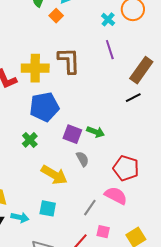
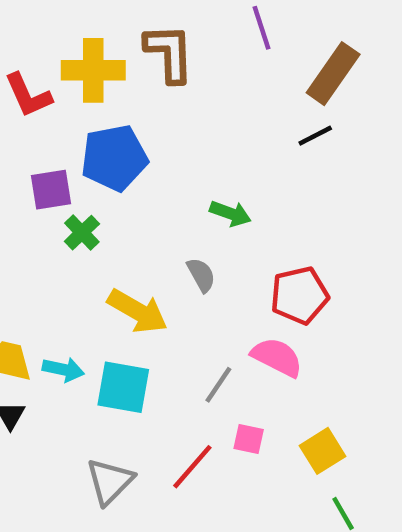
purple square: (72, 134) -> (51, 190), moved, turned -30
red pentagon: (126, 168) -> (299, 295), turned -30
cyan square: (48, 208) -> (123, 387), size x1.4
cyan arrow: (20, 217) -> (63, 369), moved

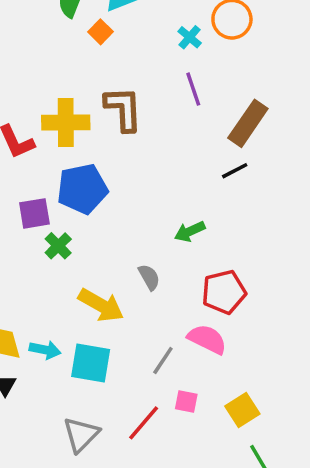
green arrow: (230, 214) -> (190, 231), moved, turned 136

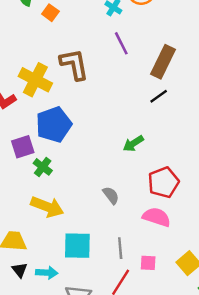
yellow cross: (66, 123) -> (35, 80), turned 36
gray semicircle: (149, 277) -> (111, 195), moved
yellow arrow: (101, 305) -> (47, 207), moved
cyan arrow: (45, 350) -> (47, 273), moved
gray line: (163, 360) -> (120, 248), moved, turned -30

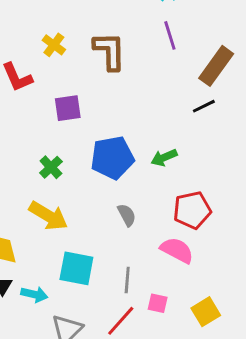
yellow cross: (35, 80) -> (54, 45), moved, size x0.6
blue pentagon: (54, 125) -> (112, 158), moved
purple square: (23, 147) -> (68, 108), moved

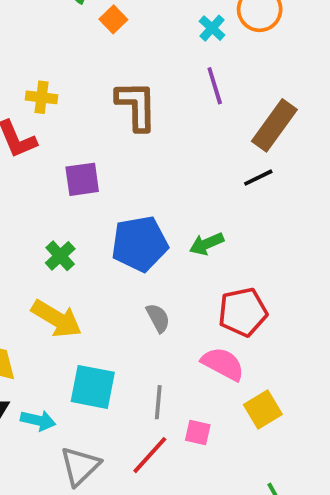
yellow cross: (54, 45) -> (41, 97), moved, turned -30
yellow square: (206, 312) -> (263, 409), moved

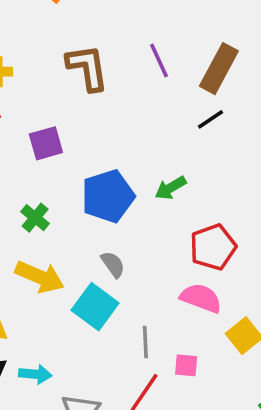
purple line: (215, 86) -> (159, 61), moved
gray semicircle: (158, 318) -> (113, 264), moved
cyan square: (93, 387) -> (95, 307), moved, turned 33

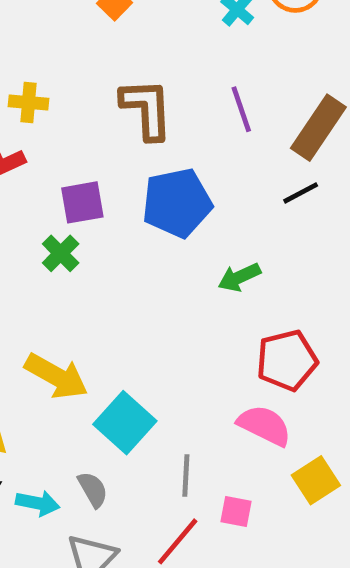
blue pentagon: (108, 196) -> (177, 203), moved
green cross: (35, 218) -> (61, 253), moved
gray semicircle: (113, 264) -> (93, 490), moved

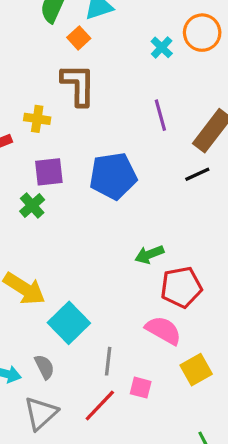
yellow cross: (29, 102) -> (37, 119), moved
brown L-shape: (147, 109) -> (78, 85), moved
green arrow: (239, 277) -> (149, 254), moved

